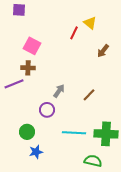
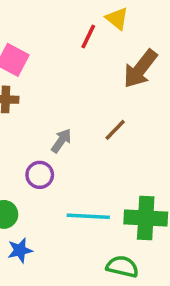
brown arrow: (103, 51) -> (140, 69), size x1.6
brown line: (89, 95) -> (115, 130), moved

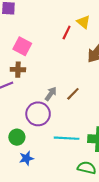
brown line: (115, 130) -> (73, 94), moved
purple circle: (40, 175) -> (38, 114), size x1.5

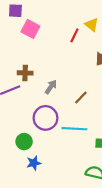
pink square: (22, 46) -> (30, 29), moved
gray arrow: (51, 94) -> (51, 87), moved
cyan line: (67, 138) -> (74, 129), moved

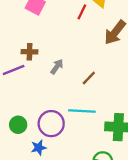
purple circle: (45, 118) -> (51, 124), moved
green circle: (24, 142) -> (18, 125), moved

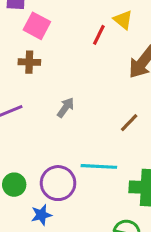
brown cross: (30, 52) -> (29, 62), moved
brown line: (89, 78) -> (129, 123), moved

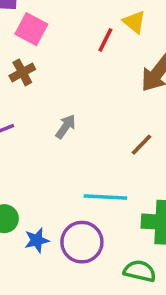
brown cross: (29, 62) -> (22, 72), turned -30
purple circle: (58, 183) -> (82, 242), moved
blue star: (41, 215) -> (37, 240), moved

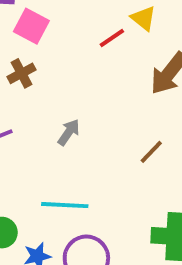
red line: (105, 40) -> (112, 38), turned 30
cyan line: (105, 197) -> (65, 205), moved

